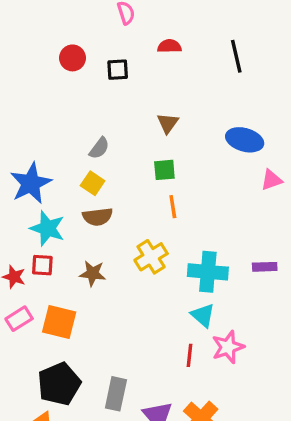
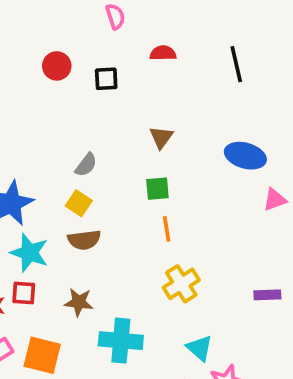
yellow cross: (151, 257) -> (181, 284), moved
cyan cross: (208, 272) -> (121, 341), moved

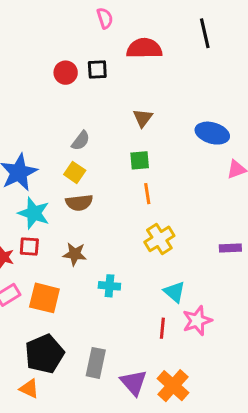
red semicircle: (163, 53) -> (144, 48), size x1.6
black line: (236, 64) -> (205, 33), moved
red circle: (57, 66) -> (66, 73), moved
cyan cross: (121, 341) -> (109, 286), size x0.6

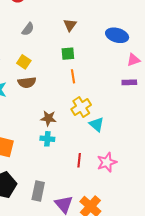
gray semicircle: (81, 141) -> (28, 29), moved
purple rectangle: (230, 248) -> (129, 82), moved
brown star: (75, 254) -> (48, 118), moved
cyan triangle: (174, 292) -> (97, 124), moved
red line: (162, 328) -> (79, 160), moved

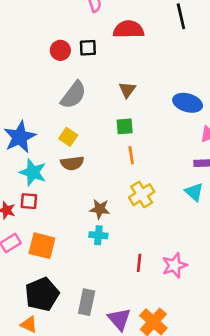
gray semicircle: (28, 29) -> (73, 95), size x1.6
cyan triangle: (97, 124) -> (194, 192), moved

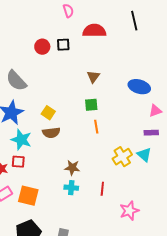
gray semicircle: (73, 95) -> (16, 81), moved, turned 100
yellow cross: (142, 195) -> (122, 157), moved
red line: (139, 263) -> (102, 189), moved

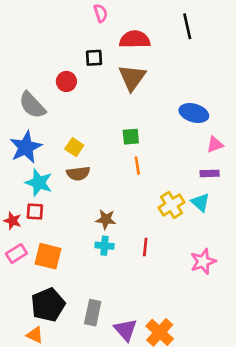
red circle: (42, 47) -> (66, 81), moved
brown triangle: (93, 77) -> (132, 78), moved, size x1.6
pink star: (129, 211) -> (203, 261), moved

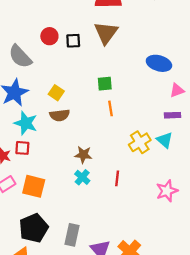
black square: (94, 58) -> (73, 41), moved
cyan cross: (104, 246) -> (82, 177), turned 35

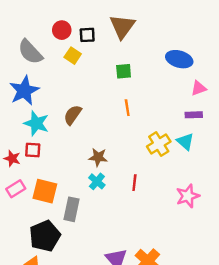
green square: (105, 84) -> (124, 71), moved
yellow square: (56, 93) -> (73, 56), moved
brown semicircle: (60, 115) -> (73, 115), turned 132
gray rectangle: (72, 235) -> (71, 209), moved

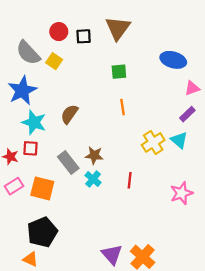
yellow square: (73, 56) -> (54, 61), moved
purple rectangle: (194, 115) -> (187, 114), turned -42
gray rectangle: (71, 209) -> (68, 163), moved, turned -50

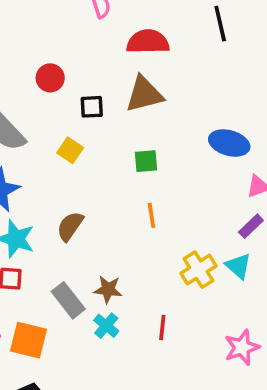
brown triangle: (118, 28) -> (144, 94), turned 40
red circle: (59, 32) -> (50, 78), moved
yellow square: (54, 61) -> (70, 150), moved

